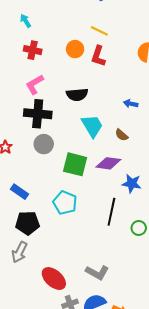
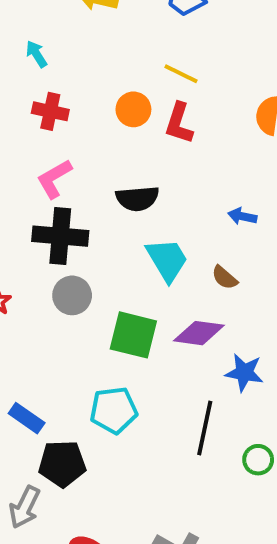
blue rectangle: (19, 192) -> (27, 418), moved
cyan pentagon: (65, 203) -> (114, 410), turned -30
black pentagon: (28, 223) -> (62, 464), moved

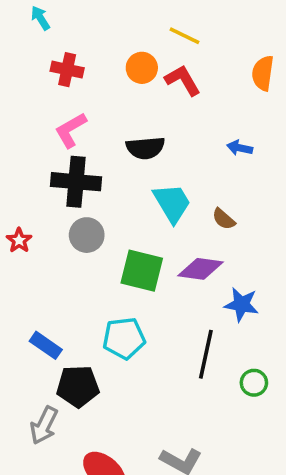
cyan arrow: (36, 54) -> (40, 18), moved
red L-shape: (179, 123) -> (183, 80), turned 132
blue arrow: (242, 216) -> (240, 148), moved

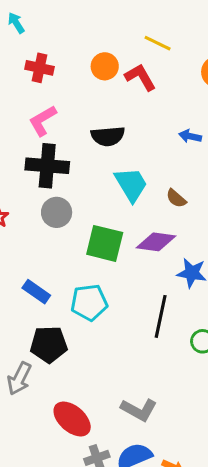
yellow line: (185, 36) -> (158, 43), moved
blue rectangle: (46, 345) -> (36, 292), moved

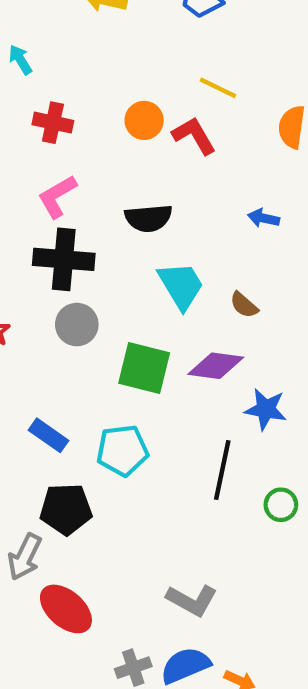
red ellipse: (72, 419) -> (66, 609), moved

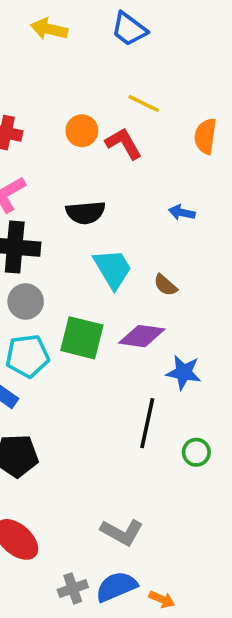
cyan pentagon: (122, 450) -> (27, 356), moved

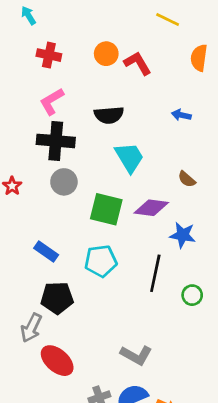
yellow line: (144, 104) -> (168, 20), moved
brown semicircle: (165, 285) -> (187, 179), moved
cyan pentagon: (27, 356) -> (101, 261), moved

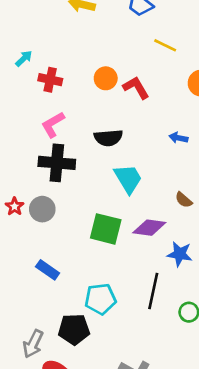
cyan arrow: (28, 15) -> (24, 59), moved, turned 78
gray circle: (64, 182) -> (42, 209), moved
cyan pentagon: (101, 261) -> (100, 299), moved
black pentagon: (57, 298) -> (74, 329), moved

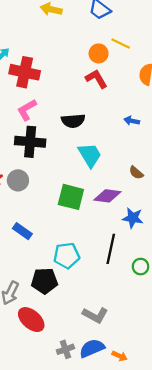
orange circle: (106, 78) -> (99, 53), moved
red cross: (50, 80) -> (25, 72), size x1.5

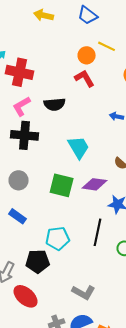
black semicircle: (73, 121) -> (55, 104), moved
gray circle: (18, 180) -> (19, 180), moved

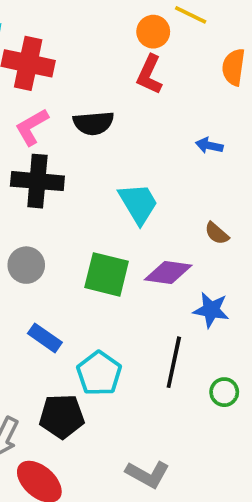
red L-shape: (85, 78) -> (149, 75), turned -125
blue rectangle: (18, 216) -> (45, 338), moved
cyan pentagon: (58, 238) -> (99, 373), turned -30

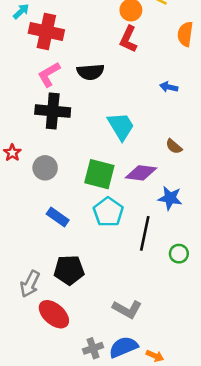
cyan pentagon: (99, 373) -> (108, 212), moved

